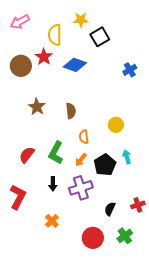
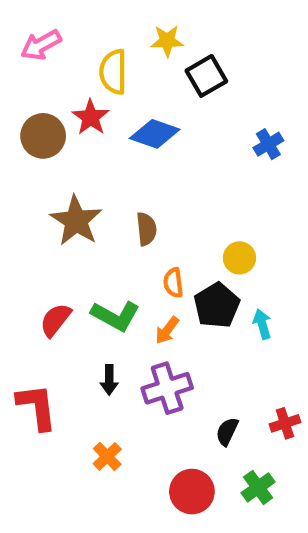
brown star: (37, 107) -> (76, 221), size x1.4
green L-shape: (56, 153) -> (115, 316), turned -90
black pentagon: (105, 165) -> (217, 305), moved
red L-shape: (18, 197) -> (37, 407), turned -35

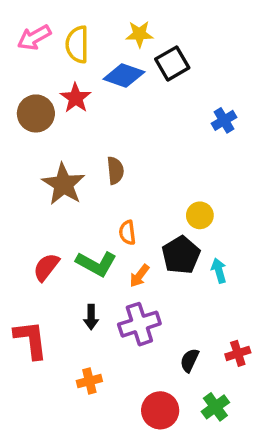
yellow semicircle: (113, 72) -> (77, 44), moved
blue diamond: (155, 134) -> (124, 76), moved
brown semicircle: (146, 229) -> (115, 170), moved
orange semicircle: (173, 283) -> (127, 233), moved
orange cross: (107, 456) -> (89, 381), turned 30

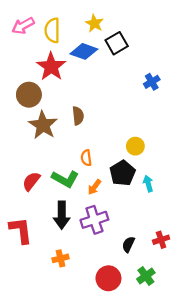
yellow star: (139, 34) -> (94, 23), turned 30
red star: (76, 98) -> (51, 67), size x1.4
brown circle: (36, 113) -> (29, 95), moved
black arrow: (91, 317) -> (62, 215), size x1.6

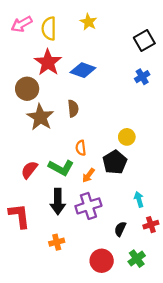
black square: (117, 43) -> (144, 41), moved
blue diamond: (84, 51) -> (83, 70), moved
cyan arrow: (148, 184) -> (139, 199), moved

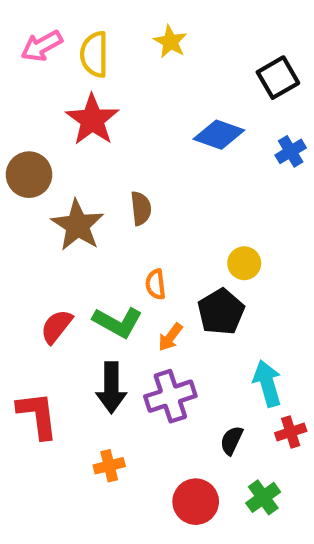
blue diamond: (83, 70) -> (219, 135), moved
blue cross: (142, 77) -> (291, 151), moved
brown circle: (27, 89) -> (29, 175), moved
cyan arrow: (139, 199) -> (267, 383), size x1.5

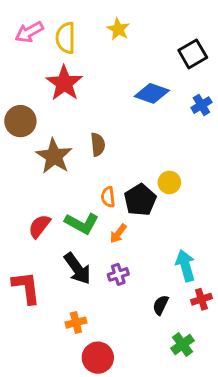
black pentagon: (221, 312) -> (140, 200), moved
black arrow: (111, 388) -> (77, 269), turned -36
purple cross: (170, 396) -> (118, 274), size x0.6
red circle: (196, 502) -> (98, 358), moved

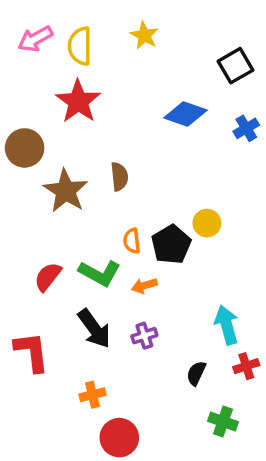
orange arrow: (118, 234) -> (144, 286), turned 36
green cross: (182, 344) -> (223, 422), turned -35

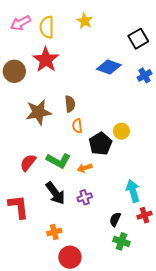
brown circle: (25, 148) -> (14, 71), moved
brown star: (66, 191) -> (38, 112), turned 30
orange semicircle: (132, 241) -> (77, 126), moved
green cross: (223, 422) -> (121, 241), moved

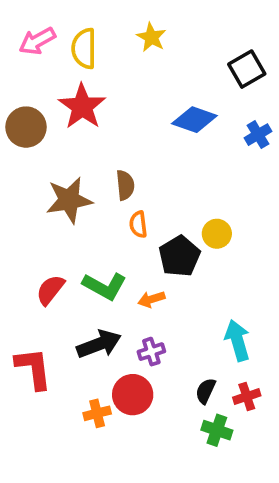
black arrow: (55, 193) -> (99, 344), turned -75
red cross: (145, 215) -> (247, 396), moved
red circle: (70, 257) -> (133, 395), moved

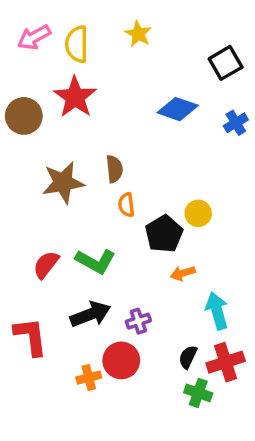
orange arrow: (151, 299) -> (183, 273), moved
red cross: (247, 396) -> (226, 362), size x1.5

